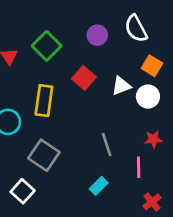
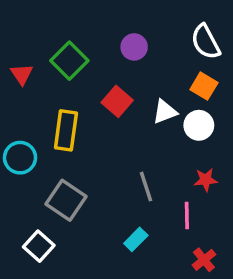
white semicircle: (136, 28) -> (206, 42), moved

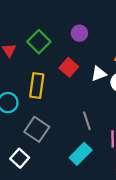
cyan rectangle: (136, 239) -> (81, 154), size x1.5

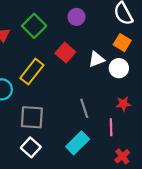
yellow rectangle: (37, 86) -> (32, 72), turned 30
gray square: (37, 129) -> (32, 117), turned -30
white square: (20, 158) -> (31, 147), moved

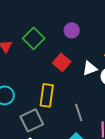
yellow rectangle: (32, 72) -> (47, 95), moved, turned -30
gray square: (32, 117) -> (32, 120), turned -30

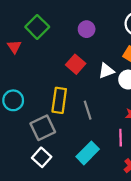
green square: (34, 38) -> (37, 27), moved
gray line: (79, 112) -> (88, 110), moved

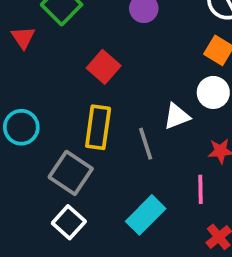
red square: (76, 64) -> (104, 67), moved
white triangle: (106, 71) -> (177, 116), moved
gray square: (43, 128) -> (71, 173), turned -30

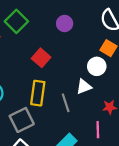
white circle: (213, 92) -> (97, 66), moved
gray square: (71, 173) -> (22, 120), turned 30

